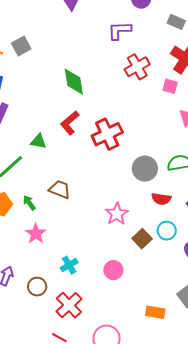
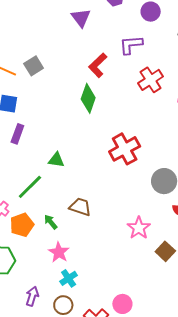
green diamond: (74, 82) -> (88, 98), turned 32
red L-shape: (70, 123) -> (98, 65), moved
cyan cross: (69, 265) -> (69, 278), moved
pink circle: (113, 270) -> (122, 304), moved

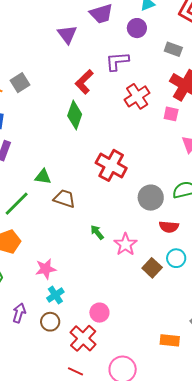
red cross: (125, 149) -> (111, 165), turned -32
brown trapezoid: (80, 207) -> (64, 199), moved
green arrow: (51, 222) -> (97, 232), moved
pink star: (59, 252) -> (46, 269), turned 30
pink circle: (122, 304) -> (99, 313), moved

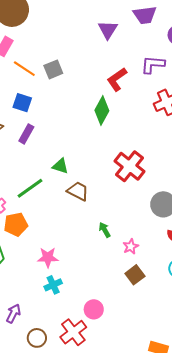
pink star: (125, 244) -> (131, 247), size x0.7
brown square: (152, 268) -> (135, 275), moved
purple arrow: (19, 313) -> (13, 313), moved
brown circle: (50, 322) -> (37, 338), moved

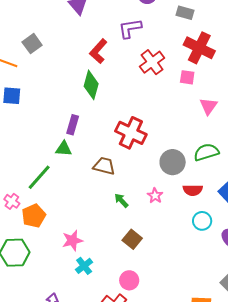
gray square: (53, 69) -> (32, 44), moved
purple rectangle: (26, 134) -> (73, 125), moved
brown trapezoid: (78, 191) -> (104, 166), moved
pink star: (131, 247) -> (155, 196), moved
brown square: (135, 275) -> (132, 239), moved

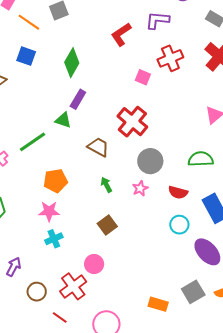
pink square: (187, 77) -> (143, 77), moved
green diamond: (91, 85) -> (72, 63), moved
gray circle: (173, 162) -> (150, 161), moved
orange pentagon: (34, 216) -> (55, 181), moved

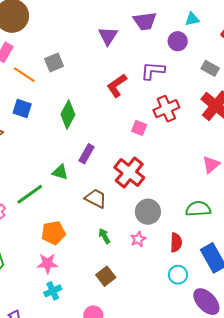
purple rectangle: (78, 99) -> (86, 154), moved
red semicircle: (178, 192) -> (176, 243), turned -102

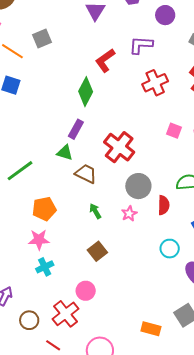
green diamond: (68, 114) -> (86, 92), moved
pink square: (139, 128) -> (174, 131), moved
green triangle: (60, 172) -> (65, 153), moved
red semicircle: (176, 243) -> (164, 205), moved

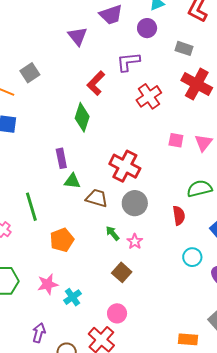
purple rectangle: (76, 129) -> (61, 158), moved, turned -30
green line: (20, 171) -> (31, 207), turned -60
gray circle: (138, 186) -> (135, 203), moved
pink star: (129, 214) -> (135, 241), moved
pink star: (39, 240) -> (48, 284), moved

